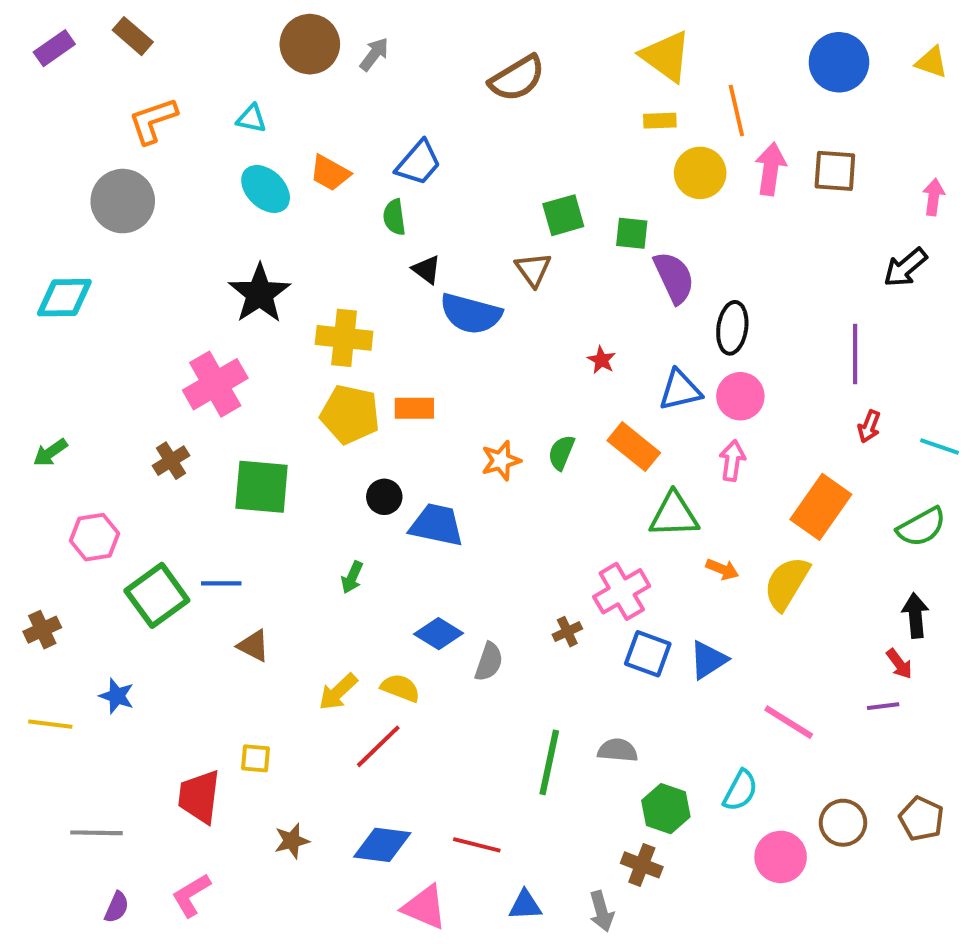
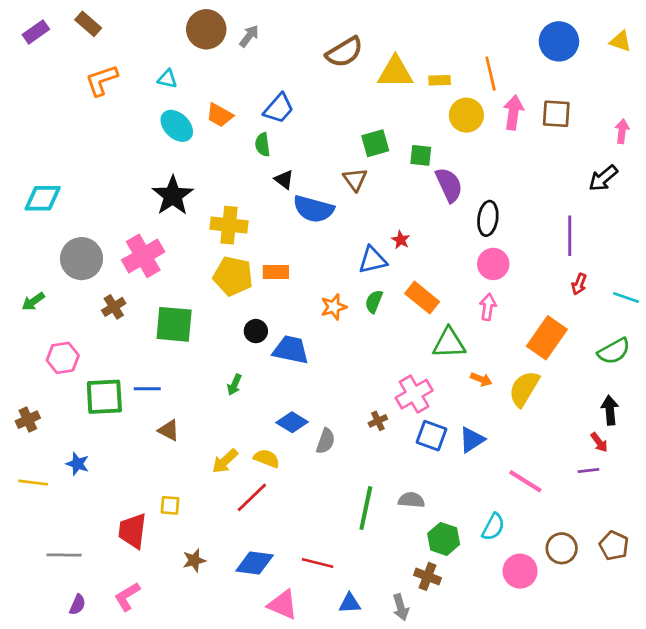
yellow triangle: (666, 56) -> (395, 72), moved, turned -36
gray circle: (123, 201) -> (82, 259), moved
blue triangle: (680, 390) -> (373, 260), moved
green square: (157, 595) -> (104, 397), turned 33

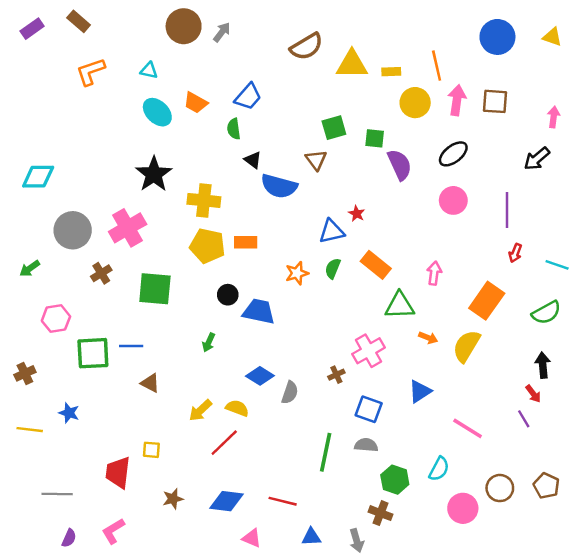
black ellipse: (488, 218) -> (453, 154), moved, turned 44
pink circle: (493, 264) -> (453, 200), moved
blue square: (432, 436) -> (369, 409), moved
purple line: (588, 471) -> (524, 419), turned 66
pink triangle: (283, 605) -> (252, 538), size x0.7

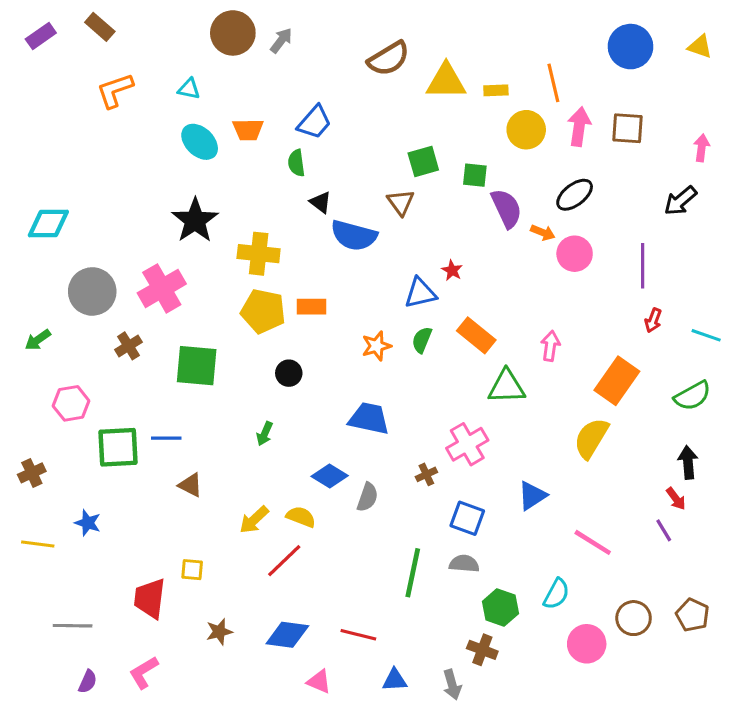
orange trapezoid: (196, 103) -> (248, 130), turned -30
blue trapezoid: (259, 311) -> (369, 419), moved
orange arrow: (428, 338) -> (543, 233), moved

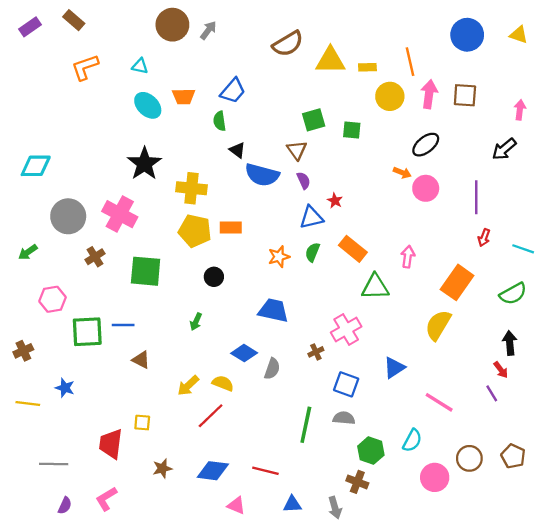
purple semicircle: (507, 208) -> (304, 180), moved, size x0.6
pink cross: (162, 288) -> (120, 214), turned -32

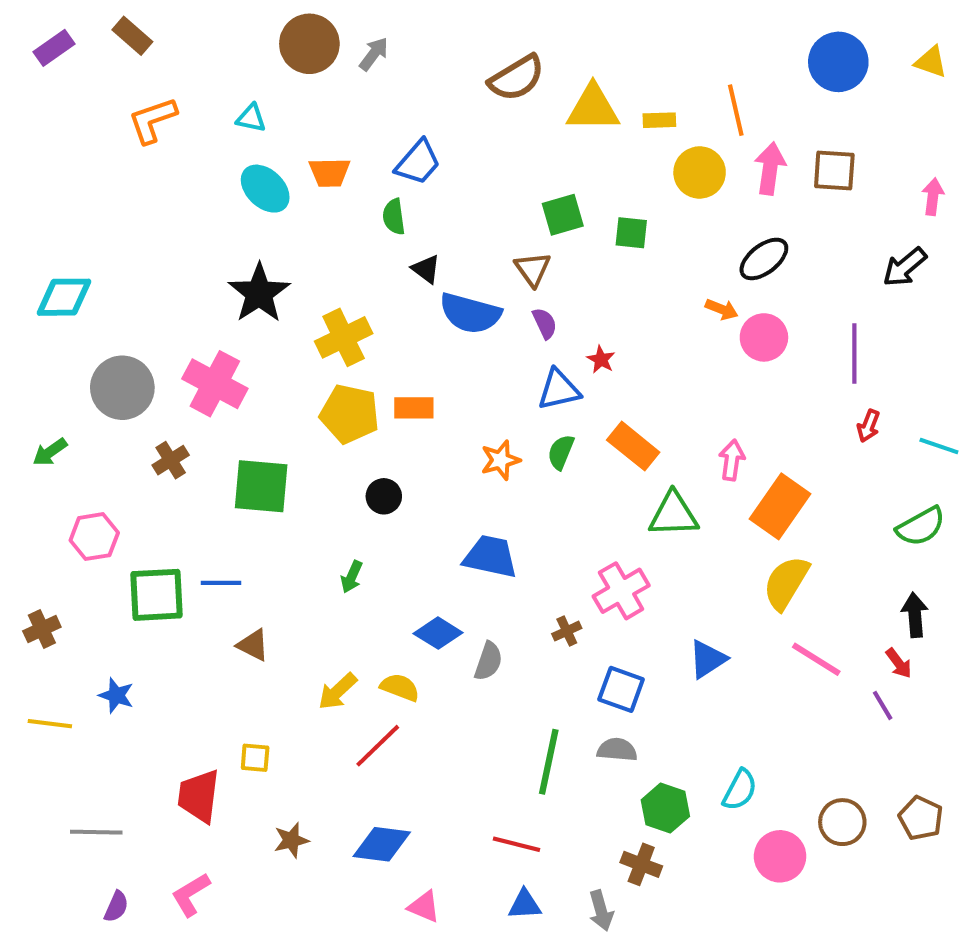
yellow cross: (191, 188) -> (344, 337), turned -32
orange rectangle: (457, 282) -> (780, 506), moved
pink line: (439, 402) -> (816, 659), moved
red line: (265, 471) -> (517, 844), moved

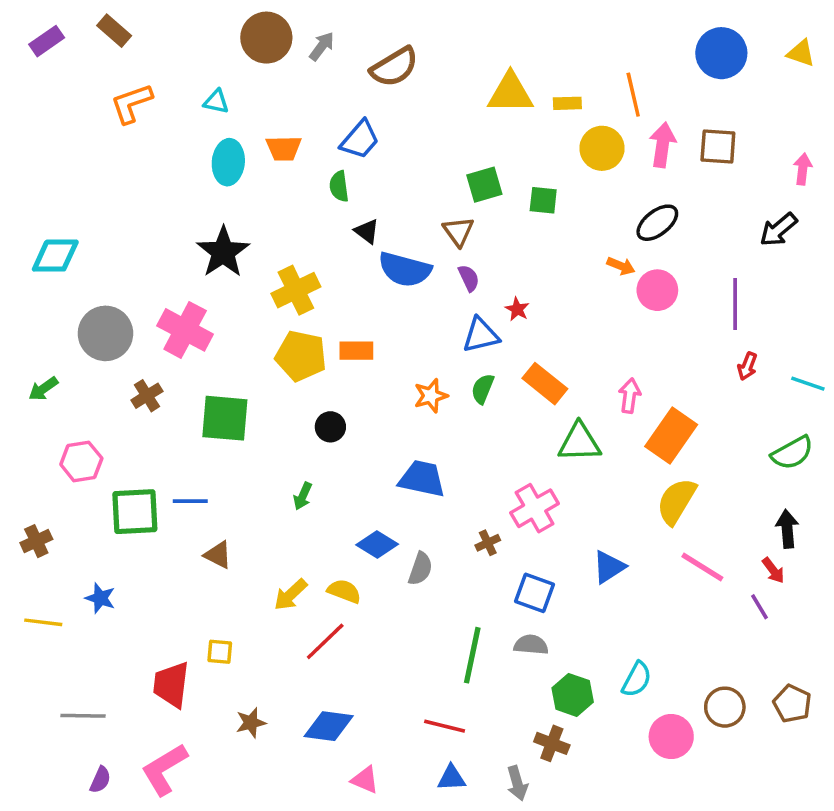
brown semicircle: (517, 78) -> (394, 67), moved
cyan ellipse: (265, 189) -> (228, 162), turned 51
pink L-shape: (191, 895) -> (164, 769), size x1.4

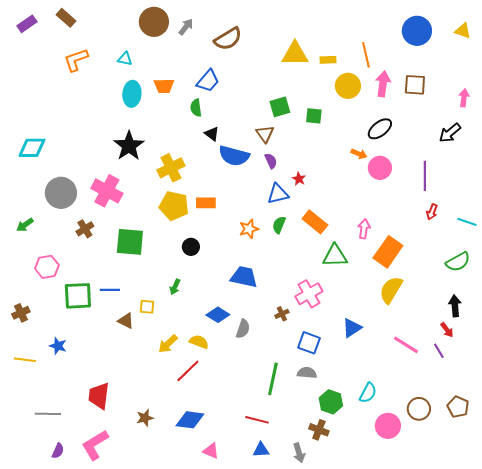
pink line: (702, 567) -> (406, 345), moved
yellow square: (220, 652) -> (147, 307), moved

